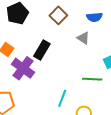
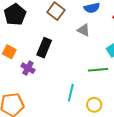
purple cross: (23, 68) -> (28, 68), size x0.6

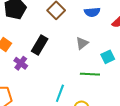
gray triangle: (84, 30) -> (82, 43), moved, turned 48

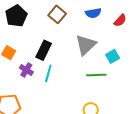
gray triangle: (82, 43) -> (86, 45), size x1.6
cyan line: (60, 93) -> (48, 73), moved

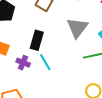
cyan line: (48, 73) -> (45, 62), turned -36

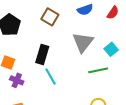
purple cross: (23, 63) -> (17, 80), moved

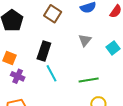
gray triangle: (83, 42) -> (85, 40), size x0.6
green line: (98, 70) -> (89, 80), moved

